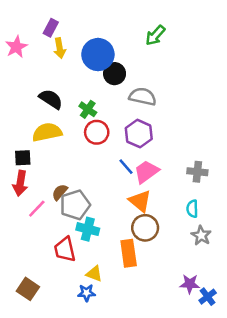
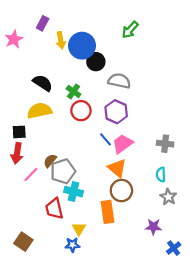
yellow arrow: (60, 48) -> (61, 40), moved
yellow triangle: (94, 274) -> (79, 229), turned 40
purple star: (190, 284) -> (153, 227), moved

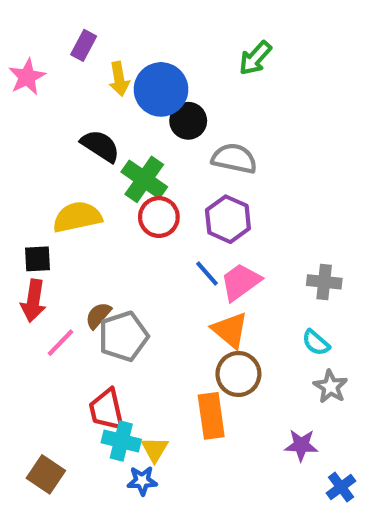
black semicircle: (43, 83) -> (100, 146), moved
green cross: (73, 91) -> (144, 179), size x1.5
cyan semicircle: (161, 175) -> (316, 343), turned -48
cyan cross: (73, 192) -> (121, 441), moved

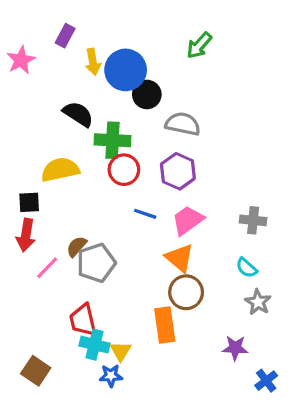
green cross: (144, 179) -> (112, 140), turned -32
blue line: (207, 274) -> (145, 214), moved, turned -30

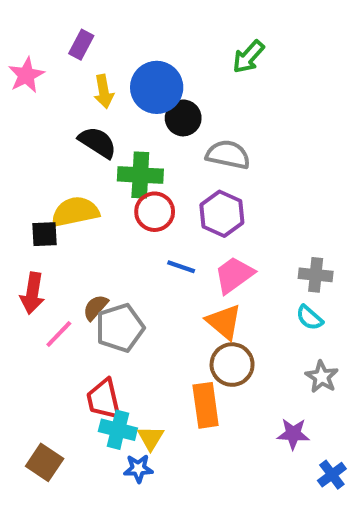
yellow arrow: (93, 62) -> (104, 91), moved
black square: (29, 202) -> (45, 234), moved
cyan semicircle: (247, 268) -> (310, 318), moved

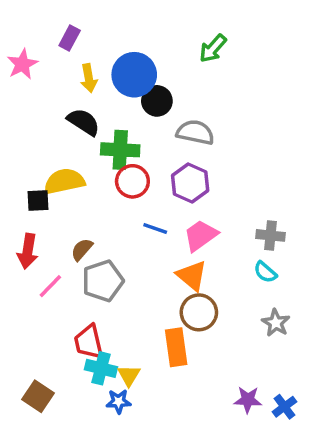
brown semicircle: (96, 307) -> (82, 249), moved
purple star: (293, 434) -> (248, 400), moved

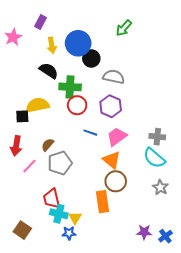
cyan semicircle: (265, 272) -> (154, 158), size x1.6

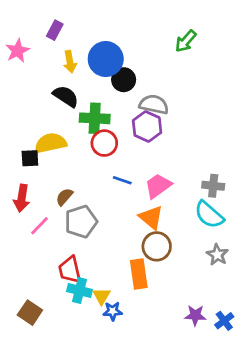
green arrow: (124, 28) -> (186, 41), moved
purple hexagon: (111, 106) -> (147, 127), moved
blue star: (69, 233) -> (113, 311), moved

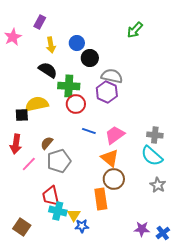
blue circle: (106, 59) -> (77, 43), size x0.6

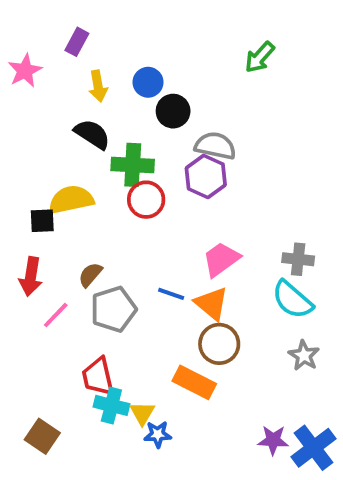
blue line: (89, 131) -> (171, 294), moved
orange rectangle: (101, 199) -> (194, 382), turned -55
blue cross: (163, 233) -> (314, 448), size x1.6

